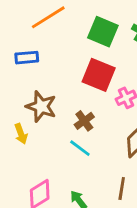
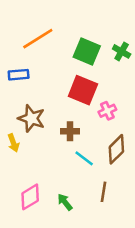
brown cross: (84, 121) -> (70, 131), turned 36
cyan line: (80, 148) -> (84, 158), moved

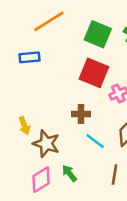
brown star: (31, 118) -> (46, 144), moved
green arrow: (65, 202) -> (69, 173), moved

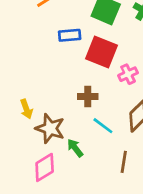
blue rectangle: (29, 57) -> (70, 35), moved
green arrow: (69, 173) -> (75, 148), moved

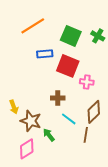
pink cross: (128, 74) -> (87, 82), turned 32
brown line: (124, 162) -> (86, 135), moved

